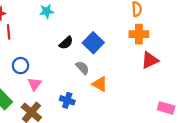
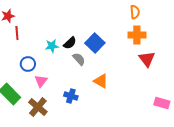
cyan star: (47, 11) -> (52, 46), moved
red triangle: (150, 60) -> (147, 59), turned -42
gray semicircle: (82, 68) -> (79, 59), moved

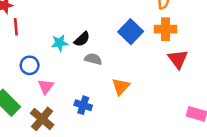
blue square: (95, 43) -> (131, 32), moved
gray semicircle: (79, 59) -> (93, 59), turned -32
orange triangle: (101, 81) -> (121, 87), turned 42

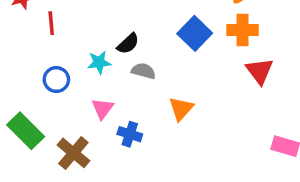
red line: (16, 27) -> (51, 23), moved
cyan star: (60, 43) -> (99, 62), moved
pink triangle: (46, 87) -> (102, 109), moved

